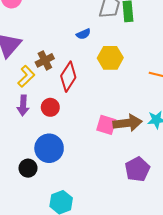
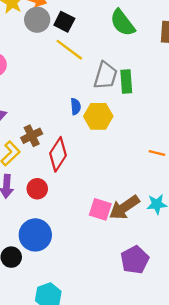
blue semicircle: (83, 34) -> (76, 106), turned -72
yellow hexagon: (110, 58) -> (98, 116), moved
brown arrow: (128, 123) -> (124, 207), turned 152

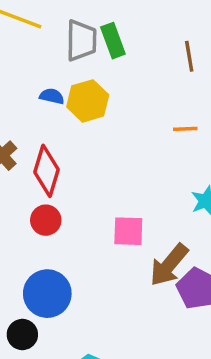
blue semicircle: (76, 106) -> (52, 96), turned -56
red circle: (37, 189) -> (46, 220), moved
brown arrow: (124, 207) -> (169, 265), moved

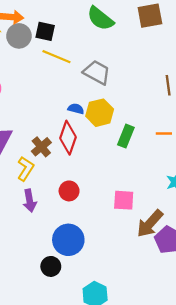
gray trapezoid: (81, 41) -> (97, 72), turned -64
green rectangle: (113, 41) -> (126, 136), moved, turned 40
red diamond: (46, 171) -> (68, 138), moved

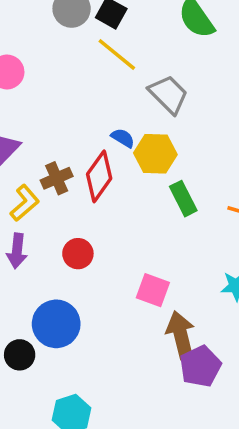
green rectangle: (126, 136) -> (183, 199), turned -65
brown arrow: (150, 224) -> (181, 335), turned 108

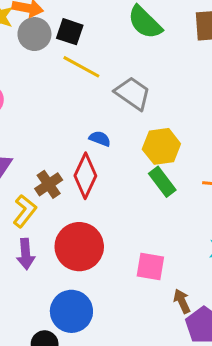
yellow hexagon: (155, 154) -> (161, 146), moved
red circle: (78, 254) -> (79, 247), size x1.8
brown arrow: (181, 335) -> (182, 301), size x0.6

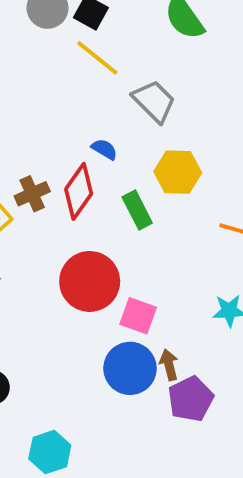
green rectangle: (162, 182) -> (137, 210), moved
red circle: (79, 247) -> (90, 281), moved
blue circle: (71, 311) -> (130, 368), moved

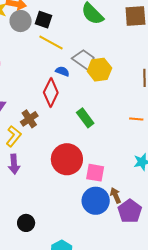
blue semicircle: (104, 149) -> (62, 71), moved
yellow hexagon: (178, 172) -> (99, 70), moved
red diamond: (79, 191) -> (51, 93), moved

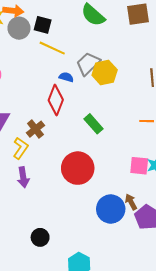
gray trapezoid: (84, 60) -> (88, 64), turned -75
pink square: (95, 173) -> (139, 166), moved

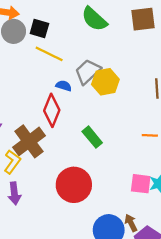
brown cross: (35, 129) -> (29, 141), size x1.6

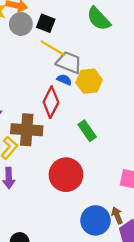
gray trapezoid: (88, 72) -> (69, 62), moved, turned 60
yellow hexagon: (105, 82) -> (89, 81), moved
brown cross: (29, 141) -> (27, 130), turned 36

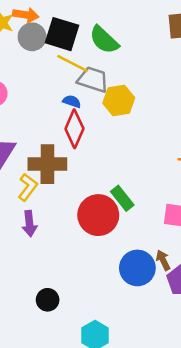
green semicircle: (99, 19) -> (104, 40), moved
black square: (46, 23) -> (62, 34), size x1.5
blue semicircle: (64, 80) -> (72, 101), moved
green rectangle: (87, 131) -> (122, 198), moved

